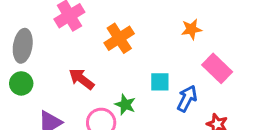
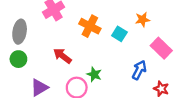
orange cross: (119, 38) -> (90, 26), turned -30
cyan square: (160, 82) -> (119, 34), moved, turned 32

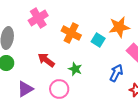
orange star: (143, 20) -> (119, 27), size x1.5
green star: (94, 74) -> (75, 69), moved

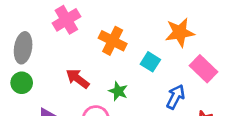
cyan square: (98, 40) -> (150, 62), moved

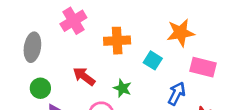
orange cross: (113, 41) -> (117, 41), turned -30
pink rectangle: (204, 69) -> (203, 67), turned -30
green circle: (22, 83) -> (40, 88), moved

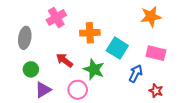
orange star: (181, 33) -> (151, 16), moved
cyan square: (153, 60) -> (117, 48), size x1.5
green star: (122, 88) -> (94, 69), size x1.5

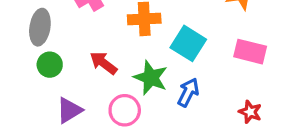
green circle: (31, 69) -> (50, 65), moved
blue arrow: (136, 73) -> (188, 92), moved

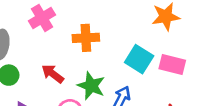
cyan square: (188, 43) -> (139, 59), moved

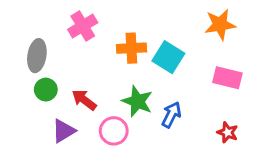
cyan square: (139, 59) -> (168, 57), moved
red arrow: (53, 74) -> (84, 100), moved

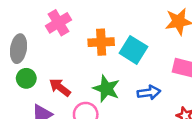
blue arrow: (171, 115) -> (149, 93), moved, turned 55

